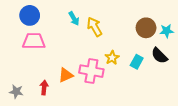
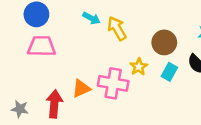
cyan arrow: (74, 19) -> (91, 18), turned -32
brown circle: (146, 28) -> (164, 42), moved
red arrow: (44, 88) -> (54, 104), size x1.5

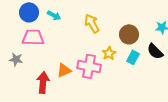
cyan arrow: (91, 18) -> (54, 15), moved
gray star: (20, 109) -> (16, 59), moved

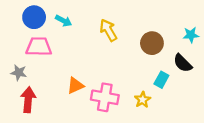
yellow star: (109, 53) -> (143, 100), moved
cyan rectangle: (133, 57) -> (161, 80), moved
pink cross: (89, 66) -> (105, 97), moved
red arrow: (43, 82) -> (28, 100), moved

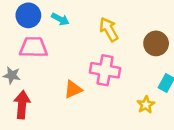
pink cross: (105, 97) -> (105, 70), moved

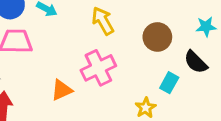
pink cross: (105, 70) -> (98, 68), turned -36

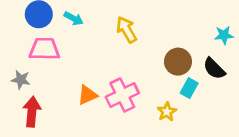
brown circle: (157, 37) -> (178, 62), moved
pink cross: (98, 68) -> (122, 95), moved

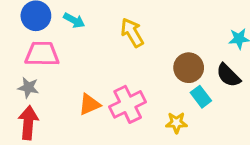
gray star: (21, 80) -> (28, 88), moved
cyan rectangle: (189, 88) -> (201, 97), turned -66
yellow star: (167, 112) -> (176, 123), turned 30

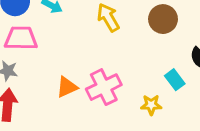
brown circle: (189, 68) -> (163, 19), moved

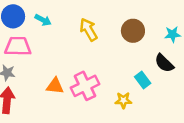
orange triangle: (67, 87) -> (55, 86), turned 30

